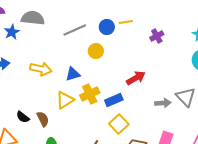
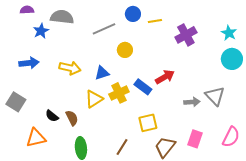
blue circle: (107, 27) -> (133, 14), moved
purple cross: (157, 36) -> (186, 35), size x1.5
blue rectangle: (114, 100) -> (143, 87), moved, turned 60
yellow square: (119, 124) -> (148, 123), turned 30

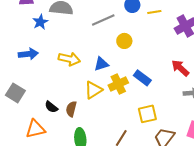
red arrow: (165, 77) -> (180, 68), moved, turned -108
brown semicircle: (72, 118) -> (71, 109), turned -140

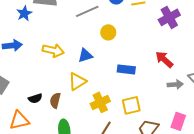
blue rectangle: (142, 78) -> (126, 69), turned -30
yellow cross: (118, 84) -> (100, 102), moved
black semicircle: (51, 107) -> (35, 98), turned -56

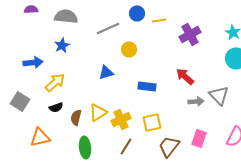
blue star: (24, 13) -> (62, 45), moved
yellow arrow: (53, 50) -> (55, 82), moved, turned -55
yellow triangle: (77, 81) -> (98, 112), moved
black semicircle: (35, 98) -> (56, 107), moved

